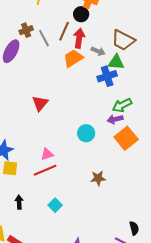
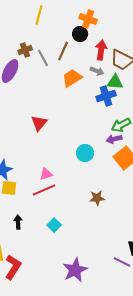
red arrow: (79, 38) -> (101, 50), moved

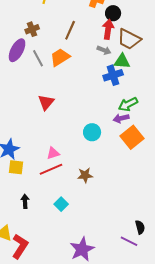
black circle: (80, 34) -> (113, 13), moved
gray line: (43, 58) -> (38, 58), moved
orange trapezoid: (72, 78) -> (60, 57), moved
brown star: (97, 198) -> (85, 175), moved

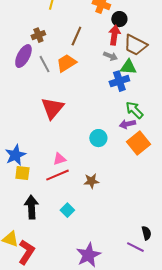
red triangle: (46, 102) -> (52, 108), size x1.4
green arrow: (128, 104) -> (134, 110), turned 72
black arrow: (25, 201) -> (31, 207), size x1.6

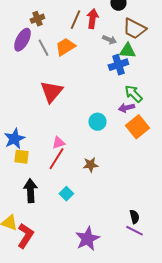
red arrow: (114, 35) -> (92, 19), moved
red line: (57, 175) -> (56, 159), turned -35
black semicircle: (146, 233) -> (134, 217), moved

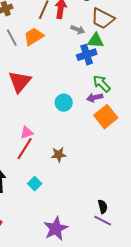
cyan circle: (97, 122) -> (64, 103), moved

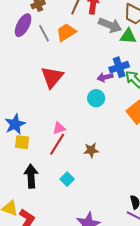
gray arrow: (78, 30) -> (110, 25), size x1.6
blue cross: (87, 55) -> (119, 67), moved
purple arrow: (95, 98) -> (105, 77), moved

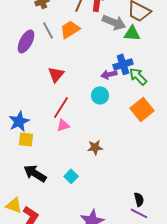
purple ellipse: (23, 25) -> (26, 41), moved
red triangle: (52, 77) -> (56, 74), size x0.7
red line: (57, 144) -> (61, 107), moved
black arrow: (31, 176) -> (35, 173), turned -55

